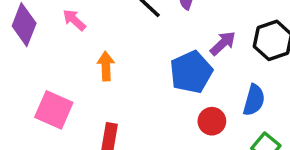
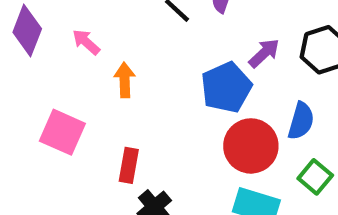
pink arrow: (74, 20) -> (86, 42), moved
red circle: (212, 121) -> (251, 146), size x1.6

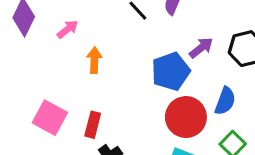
pink arrow: (86, 42) -> (68, 29), turned 95
pink square: (62, 132) -> (50, 118), moved

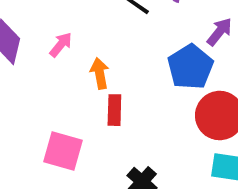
red rectangle: (93, 125) -> (114, 110), moved

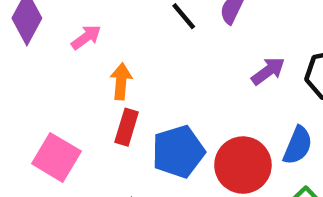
blue pentagon: (190, 67) -> (178, 152), moved

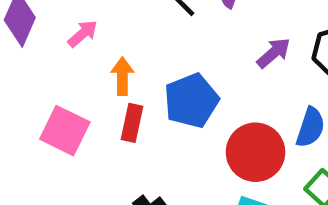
blue pentagon: (178, 152) -> (191, 101), moved
pink square: (56, 157) -> (65, 131), moved

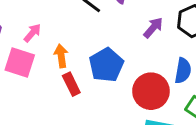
red rectangle: (132, 123) -> (71, 84), turned -30
pink square: (65, 131) -> (20, 62), moved

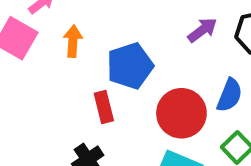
red rectangle: (71, 84) -> (104, 107), moved

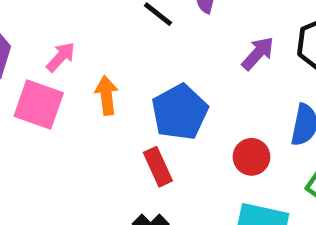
red circle: (181, 113) -> (251, 157), size x0.6

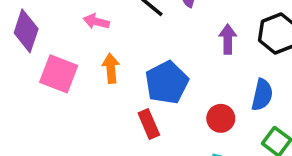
purple arrow: (258, 53) -> (228, 39), turned -44
pink arrow: (61, 57) -> (96, 22), moved, turned -120

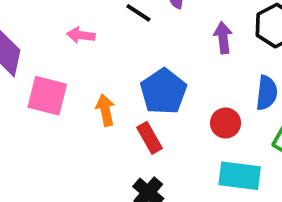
orange arrow: (111, 68) -> (105, 110), moved

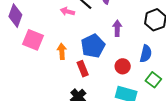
pink arrow: (81, 35) -> (67, 11), moved
purple arrow: (223, 38) -> (117, 28), moved

